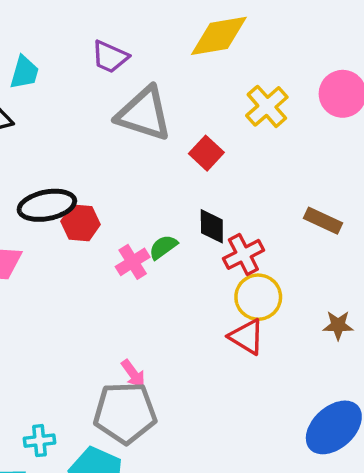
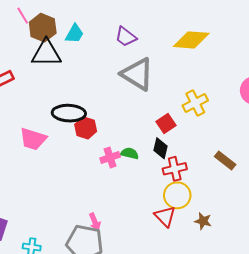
yellow cross: (267, 106) -> (195, 103), moved
red square: (206, 153) -> (166, 123), moved
green semicircle: (163, 247) -> (130, 153), turned 36
brown star: (338, 325) -> (203, 221), moved

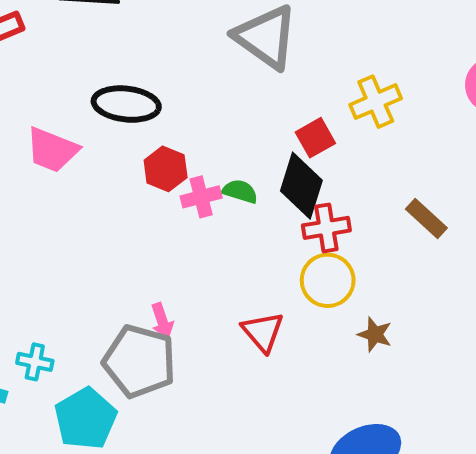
red hexagon: (86, 128) -> (166, 169), moved
black diamond: (161, 148) -> (301, 186), size x1.5
red triangle: (165, 216) -> (263, 332), moved

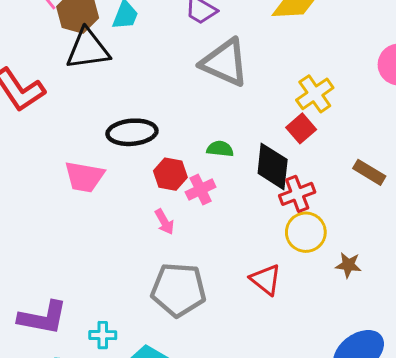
red square: (315, 138) -> (301, 128), moved
green semicircle: (240, 191) -> (220, 149), moved
pink arrow: (162, 321) -> (164, 222), moved
gray pentagon: (139, 361) -> (178, 290), moved

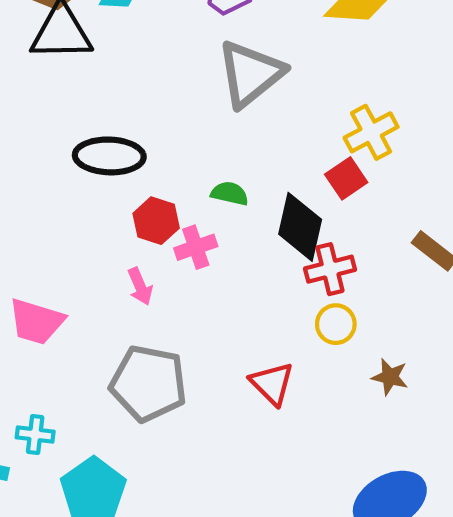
gray triangle: (225, 63) -> (250, 74), turned 50
pink trapezoid: (84, 177) -> (36, 321), moved
yellow circle: (306, 232) -> (336, 324), size x0.7

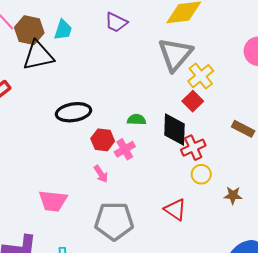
gray triangle: (250, 74) -> (175, 54), moved

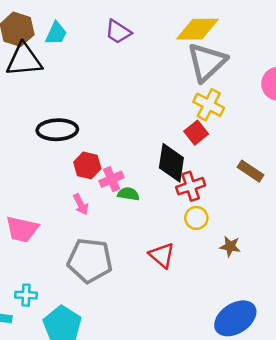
gray triangle: (175, 54) -> (207, 62), moved
yellow cross: (201, 76) -> (209, 105), turned -30
green semicircle: (137, 120) -> (128, 194), moved

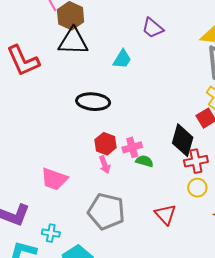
cyan trapezoid: (56, 33) -> (122, 59), moved
red hexagon: (87, 165) -> (105, 144), moved

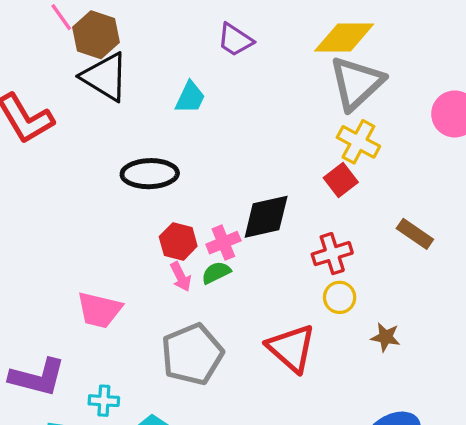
black triangle: (73, 41) -> (105, 77), turned 36
black diamond: (183, 140) -> (266, 217), moved, turned 68
green semicircle: (144, 161) -> (216, 273), moved, turned -36
gray pentagon: (106, 211) -> (192, 354), turned -30
red triangle: (165, 214) -> (291, 348), size x1.4

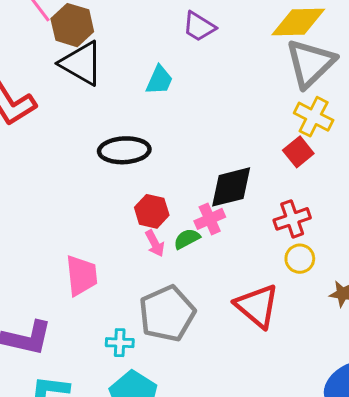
pink cross: (223, 243) -> (210, 219), moved
pink trapezoid: (99, 310) -> (81, 275), turned -108
cyan cross: (104, 401) -> (120, 343), moved

